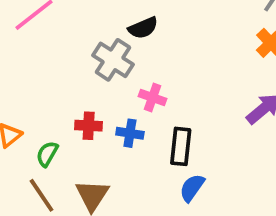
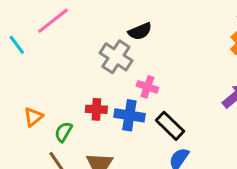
blue cross: (130, 133) -> (129, 115), size x1.4
black rectangle: (181, 146) -> (170, 126), turned -52

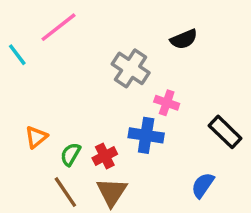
black semicircle: (140, 31) -> (184, 39), moved
red cross: (96, 109) -> (105, 156), moved, turned -30
black rectangle: (170, 126) -> (225, 132), moved

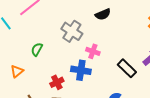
green semicircle: (70, 154) -> (37, 49), moved

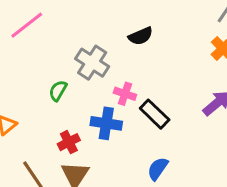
green semicircle: (37, 49) -> (58, 91), moved
black rectangle: (127, 68) -> (155, 114), moved

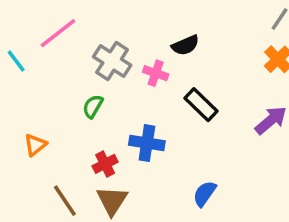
gray cross: (92, 63) -> (112, 61), moved
pink cross: (125, 94) -> (156, 73), moved
black rectangle: (155, 114) -> (201, 105), moved

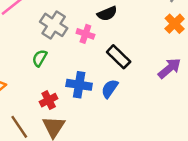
blue semicircle: (205, 194) -> (110, 89), moved

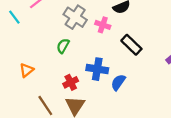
blue semicircle: (110, 89) -> (118, 82), moved

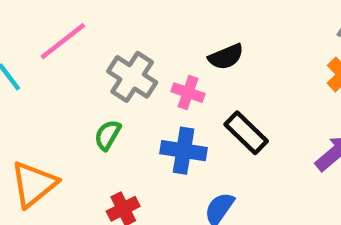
blue cross: (97, 69) -> (184, 151), moved
orange triangle: (27, 70) -> (34, 184), size x1.6

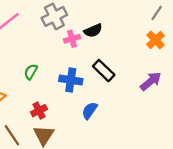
gray cross: (132, 77) -> (54, 16), moved, turned 30
pink cross: (188, 93) -> (72, 39), moved, turned -35

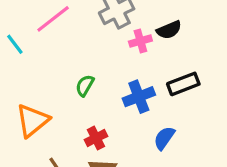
black rectangle: (104, 71) -> (183, 84), turned -65
blue cross: (71, 80) -> (139, 97), turned -30

